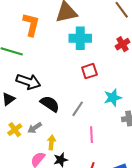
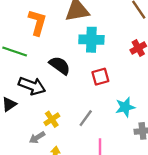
black semicircle: (50, 104) -> (60, 65), moved
yellow cross: (15, 130) -> (52, 119), moved

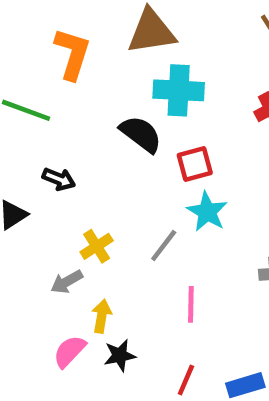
black semicircle: (60, 65) -> (141, 134), moved
black arrow: (32, 86) -> (59, 179), size x0.6
cyan star: (125, 107) -> (207, 212), moved, turned -30

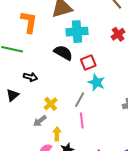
pink line: (191, 304) -> (82, 121), moved

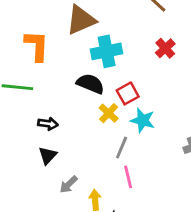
black triangle: (13, 95) -> (48, 155), moved
yellow cross: (51, 104) -> (109, 113), moved

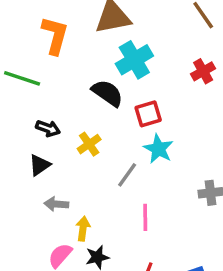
cyan cross: (107, 51) -> (134, 60), turned -32
yellow cross: (109, 113) -> (89, 144), moved
pink line: (128, 177) -> (145, 217), moved
gray arrow: (69, 184) -> (56, 204), turned 36

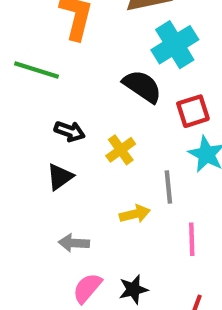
gray line: (127, 175) -> (168, 187), turned -40
gray arrow: (56, 204) -> (74, 243), moved
yellow arrow: (83, 229) -> (135, 214), moved, turned 70

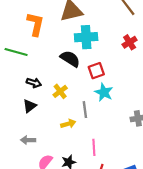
cyan cross: (175, 45) -> (86, 37), turned 30
pink line: (192, 239) -> (94, 147), moved
gray arrow: (74, 243) -> (28, 140), moved

